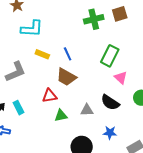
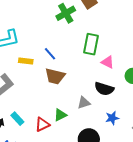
red triangle: (49, 96) -> (42, 124), moved

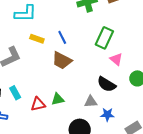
gray triangle: (84, 103) -> (91, 102), moved

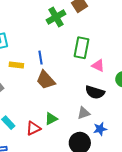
blue line: (62, 37) -> (41, 58), turned 32
brown trapezoid: (62, 60) -> (46, 80), turned 35
blue star: (107, 115) -> (100, 129), moved

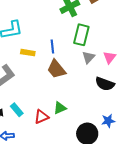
green rectangle: (82, 48) -> (81, 35), moved
pink triangle: (98, 66) -> (110, 57), turned 40
gray triangle: (84, 113) -> (88, 57), moved, turned -32

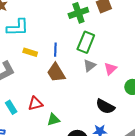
black semicircle: (105, 84) -> (105, 106), moved
green triangle: (60, 108) -> (53, 120), moved
red triangle: (42, 117) -> (35, 104), moved

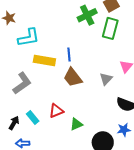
green rectangle: (86, 42) -> (110, 28), moved
yellow rectangle: (30, 52) -> (44, 60), size x1.5
gray triangle: (90, 66) -> (106, 79), moved

